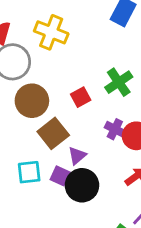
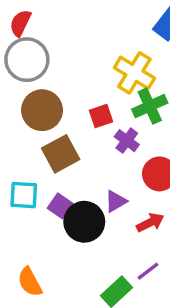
yellow cross: (51, 32) -> (134, 73), moved
purple cross: (115, 129) -> (127, 141), moved
purple triangle: (77, 156) -> (116, 201), moved

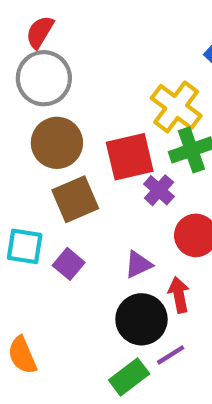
red square: (101, 116) -> (130, 157), size x1.6
black circle: (84, 222) -> (141, 319), moved
red arrow: (150, 222) -> (179, 295), turned -80

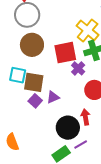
brown square: (75, 199) -> (34, 82), moved, turned 30
cyan square: (25, 246) -> (18, 75), moved
purple triangle: (138, 264) -> (53, 97), moved

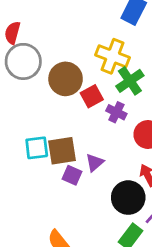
brown circle: (32, 45) -> (66, 79), moved
red square: (65, 53) -> (92, 96), size x0.7

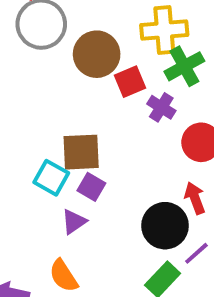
yellow cross: (113, 56) -> (164, 30), turned -32
cyan square: (37, 148) -> (51, 178), moved, turned 30
purple triangle: (95, 163) -> (74, 222), moved

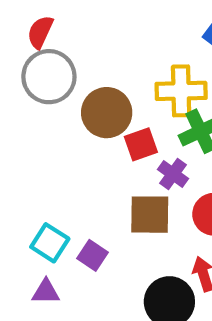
brown square: (81, 152) -> (150, 215), moved
purple triangle: (74, 222) -> (46, 292), moved, turned 32

